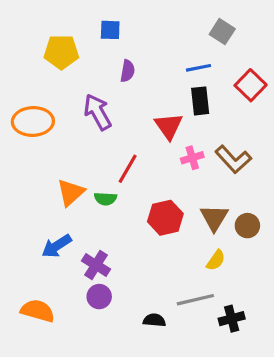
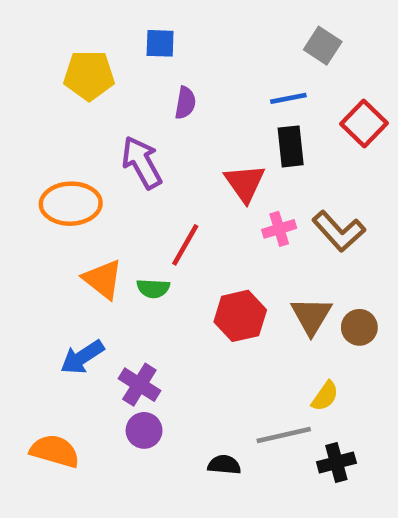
orange ellipse: (33, 121) -> (71, 204), moved
orange triangle: (71, 192) -> (103, 279), turned -40
yellow semicircle: (216, 260) -> (325, 396), moved

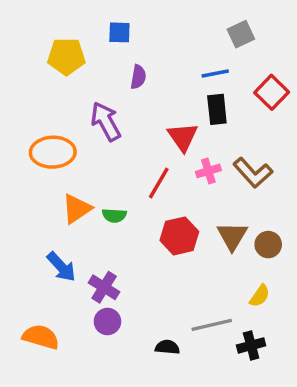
gray square: (323, 46) -> (241, 34), turned 32
red line: (185, 245) -> (159, 183), moved
orange triangle: (103, 279) -> (77, 209), turned 48
blue arrow: (82, 357) -> (61, 267), turned -100
yellow semicircle: (325, 396) -> (260, 296), moved

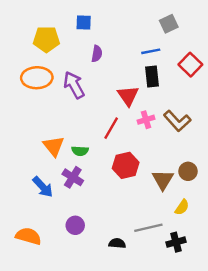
orange ellipse: (53, 152) -> (37, 78), moved
orange triangle: (77, 209) -> (54, 146), turned -35
brown triangle: (232, 236) -> (163, 180), moved
purple cross: (104, 287) -> (73, 177), moved

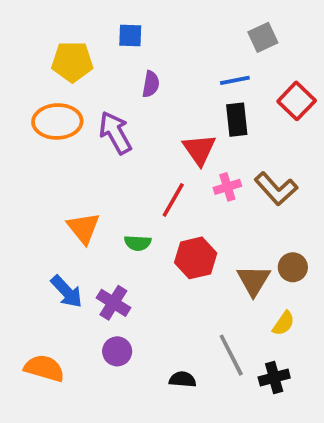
green semicircle: (80, 151) -> (138, 243), moved
purple cross: (73, 177) -> (113, 303), moved
gray line: (148, 228) -> (231, 355), turned 76

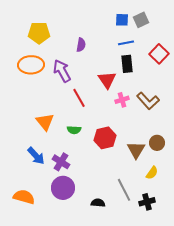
blue square: (130, 36) -> (122, 20), moved
red line: (173, 200) -> (79, 98), moved, turned -60
purple circle: (117, 351) -> (63, 188), size x1.5

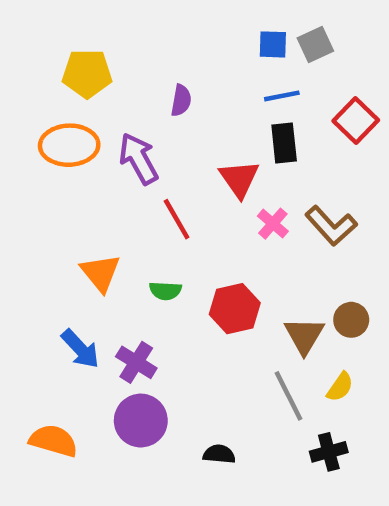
pink cross: (122, 100) -> (273, 224), turned -32
gray line: (124, 190) -> (289, 396), moved

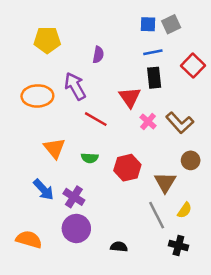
orange ellipse: (69, 145) -> (37, 96), moved
red line: (177, 219) -> (96, 119), turned -30
brown circle: (351, 320) -> (191, 160), moved
black cross: (329, 452) -> (178, 246), turned 30

